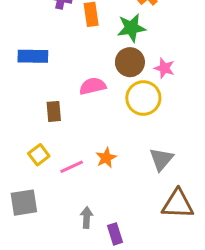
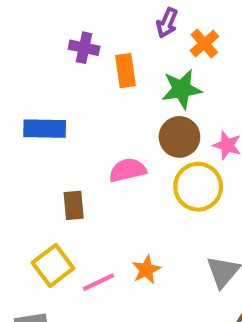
yellow square: (39, 155) -> (53, 266), size x1.4

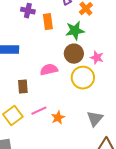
pink line: (99, 282) -> (39, 111), moved

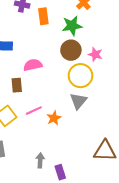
pink semicircle: (49, 70) -> (33, 65), moved
gray triangle: (95, 119) -> (78, 101), moved

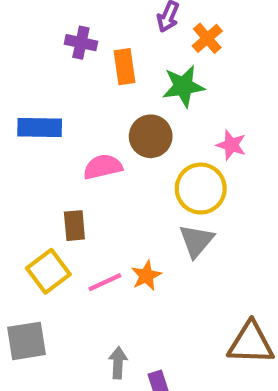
brown circle: (71, 50) -> (151, 136), moved
brown rectangle: (17, 85) -> (74, 226), moved
pink line: (34, 111) -> (105, 282), moved

